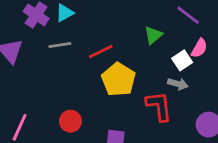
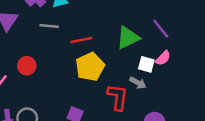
green triangle: (153, 35) -> (128, 38), size x1.5
white square: (182, 60) -> (146, 64), turned 35
red circle: (70, 121) -> (27, 66), moved

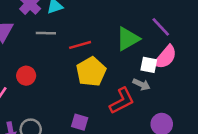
pink semicircle: (163, 58) -> (165, 57), size x1.5
red L-shape: (118, 97) -> (122, 101), turned 60

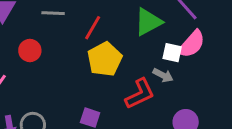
red line: (80, 45) -> (93, 28), turned -45
red circle: (26, 76) -> (30, 51), moved

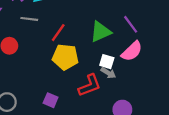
white square: (172, 53) -> (107, 62), moved
yellow pentagon: (105, 59) -> (65, 57), turned 30

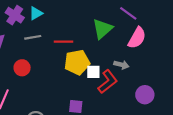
red line: (58, 33) -> (63, 42), turned 72
white square: (107, 62) -> (93, 72), moved

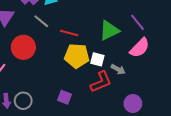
gray line: (33, 37) -> (41, 21), turned 35
red circle: (22, 68) -> (23, 47), size x1.5
white square: (93, 72) -> (97, 59), moved

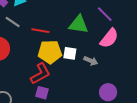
green triangle: (109, 30) -> (79, 25), turned 40
red L-shape: (101, 82) -> (40, 74), moved

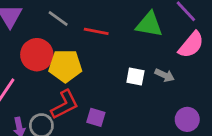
yellow pentagon: (50, 52) -> (65, 66), moved
white square: (70, 53) -> (135, 76), moved
red L-shape: (40, 74) -> (65, 105), moved

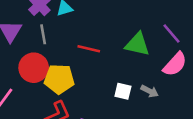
gray line: (58, 18) -> (43, 34), moved, turned 42

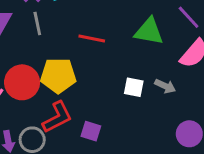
red circle: (34, 68) -> (22, 82), moved

